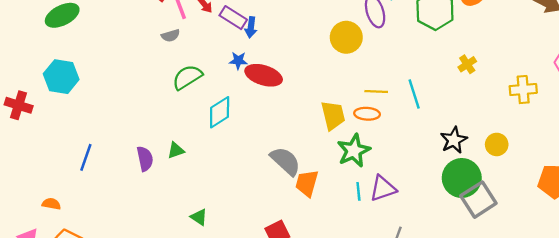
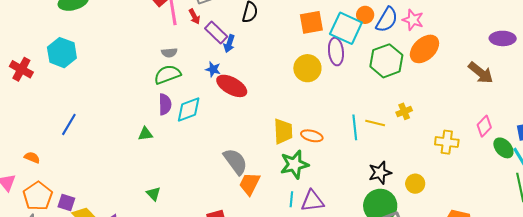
gray semicircle: (171, 36) -> (169, 53), moved
yellow line: (376, 91) -> (375, 123), moved
purple semicircle: (145, 159) -> (165, 104), moved

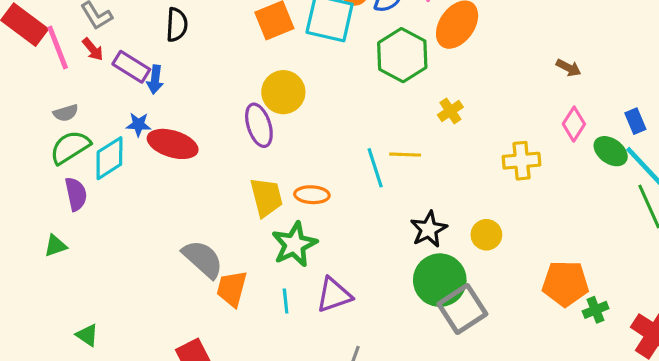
purple ellipse: (336, 52) -> (259, 125), moved
brown arrow: (481, 73) -> (569, 68), moved, size x0.6
cyan diamond: (189, 109) -> (109, 158), moved
yellow cross: (404, 111) -> (450, 111), moved
cyan line: (291, 199) -> (286, 301), moved

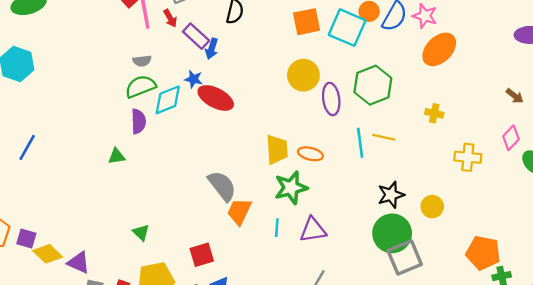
green hexagon: (402, 55) -> (373, 85), moved
yellow cross: (450, 111) -> (434, 113), moved, turned 36
purple ellipse: (259, 125) -> (331, 99), moved
green triangle: (87, 335) -> (141, 232), moved

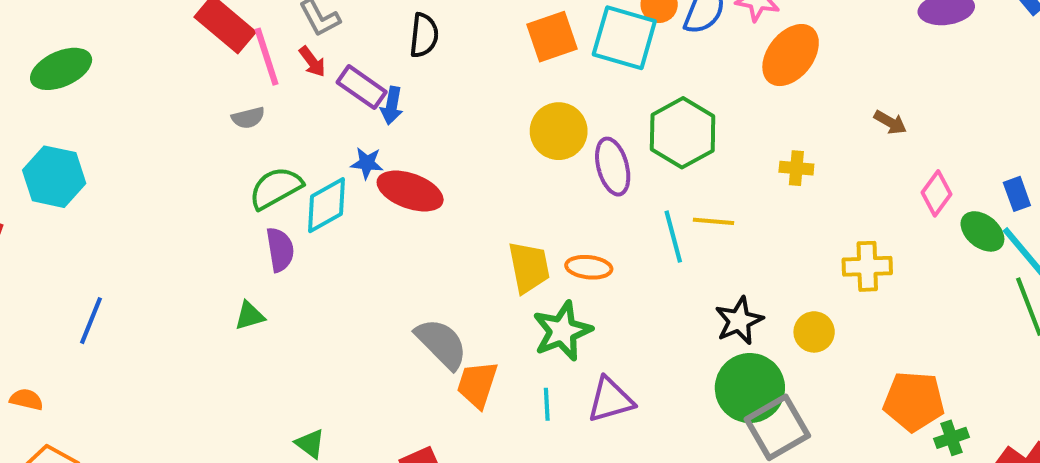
gray semicircle: (142, 61) -> (248, 118), moved
brown arrow: (515, 96) -> (890, 122), moved
yellow cross: (468, 157) -> (867, 266), moved

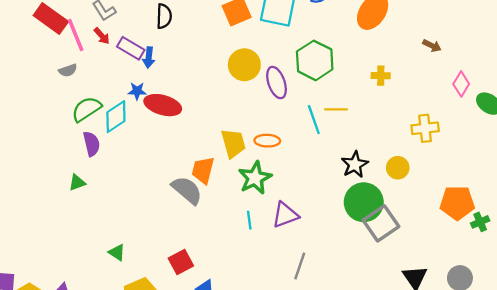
orange trapezoid: (477, 384) -> (203, 170), moved

